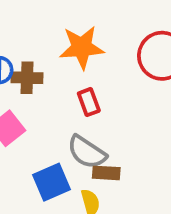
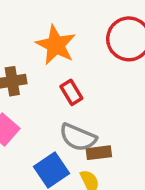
orange star: (82, 47) -> (56, 45), turned -30

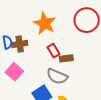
brown rectangle: (99, 153) -> (66, 58), moved

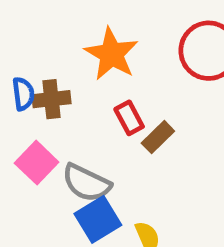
brown rectangle: (66, 58) -> (158, 137), turned -40
gray semicircle: (57, 76) -> (86, 183), moved

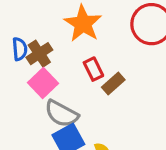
brown cross: (51, 99) -> (39, 54), turned -30
pink square: (37, 163) -> (43, 83), moved

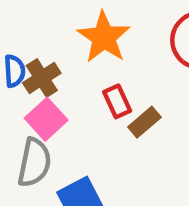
gray semicircle: (61, 114) -> (34, 163), moved, turned -108

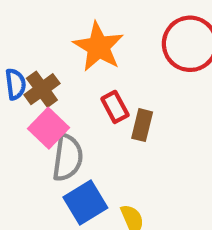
brown rectangle: (144, 122) -> (142, 125), turned -32
gray semicircle: (34, 163) -> (68, 158), moved

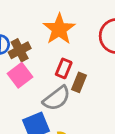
red rectangle: (115, 107) -> (64, 68), turned 42
gray semicircle: (68, 158) -> (57, 98), moved, turned 36

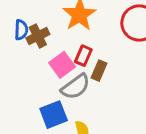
pink square: (20, 75) -> (62, 65), moved

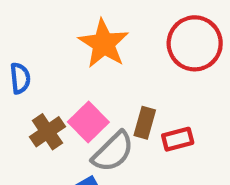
brown cross: (38, 36) -> (47, 132), moved
red rectangle: (83, 56) -> (178, 139), moved, turned 60

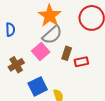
brown cross: (47, 132) -> (16, 65), moved
gray semicircle: (113, 152) -> (52, 35), moved

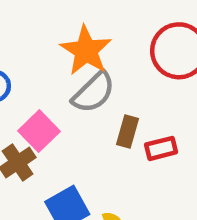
pink square: (41, 51) -> (39, 131), moved

